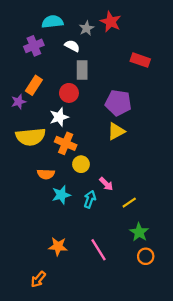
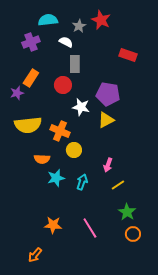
white star: (59, 117) -> (81, 107), moved, turned 30
pink arrow: (106, 184) -> (108, 165), moved, turned 64

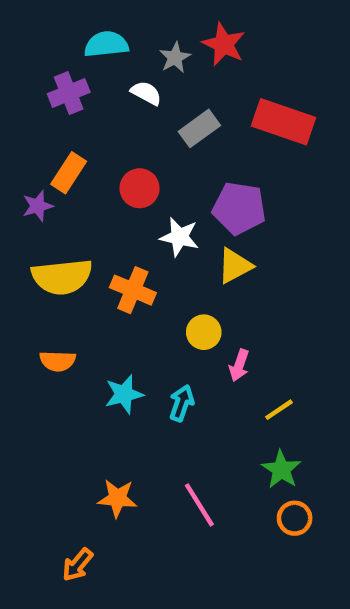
red rectangle: (128, 55) -> (283, 122), size x1.5
gray rectangle: (75, 64) -> (199, 128), moved, turned 54
yellow circle: (74, 150) -> (204, 332), moved
orange semicircle: (42, 159) -> (58, 361), moved
yellow line: (118, 185) -> (279, 410), moved

